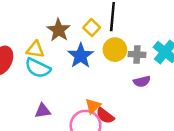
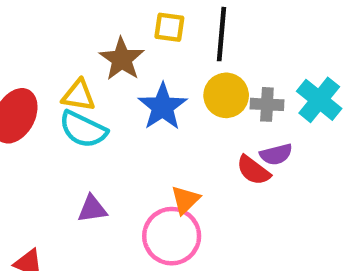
yellow square: (92, 28) -> (169, 27), moved, turned -35
red semicircle: (105, 116) -> (253, 170), moved

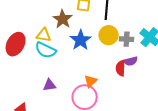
red semicircle: (253, 170) -> (121, 68), turned 56

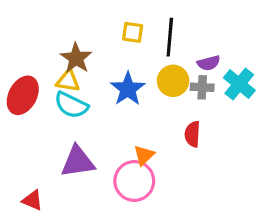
brown star: (63, 19) -> (76, 58), moved
purple semicircle: (131, 61) -> (209, 63), moved
purple triangle: (50, 85) -> (78, 162), size x1.6

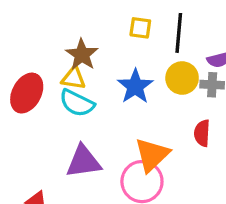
orange triangle: (144, 155) -> (152, 155), size x1.6

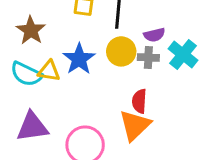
yellow triangle: (73, 78) -> (49, 71), moved
orange triangle: (152, 155) -> (135, 125), moved

